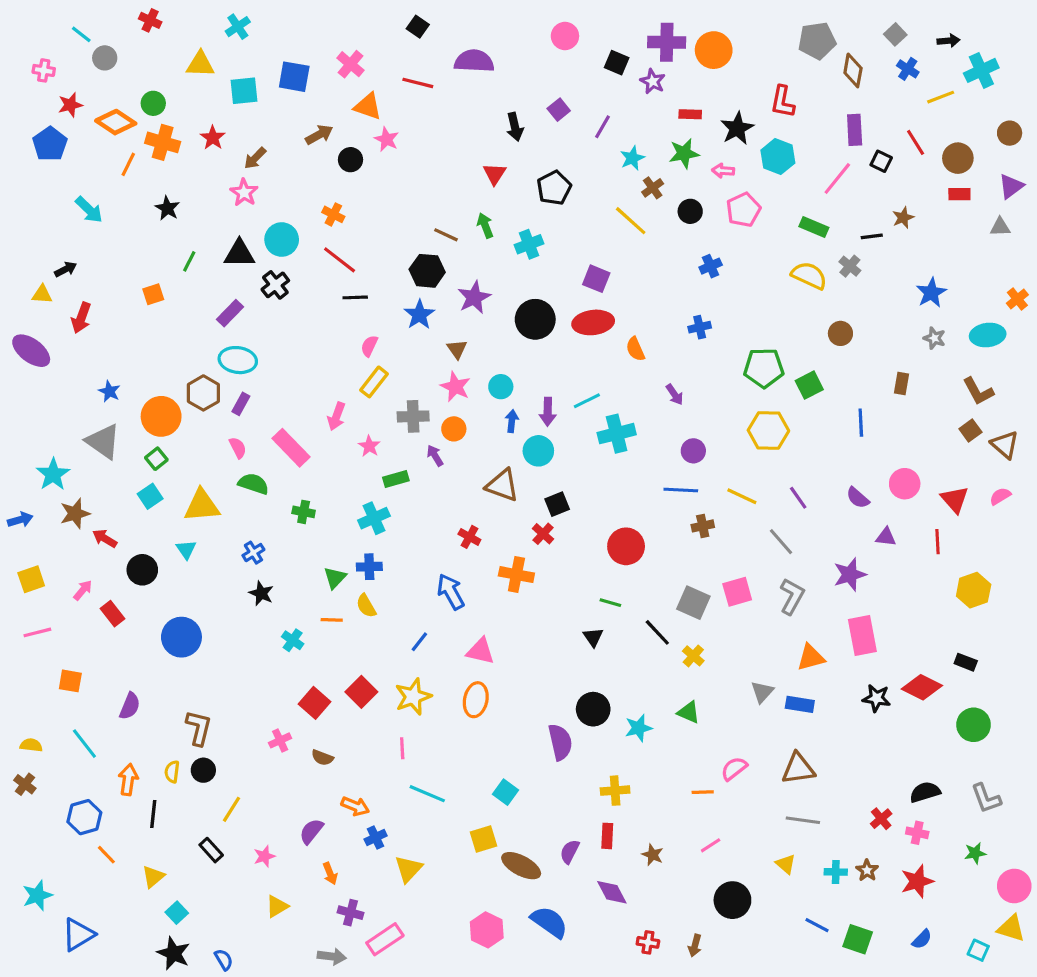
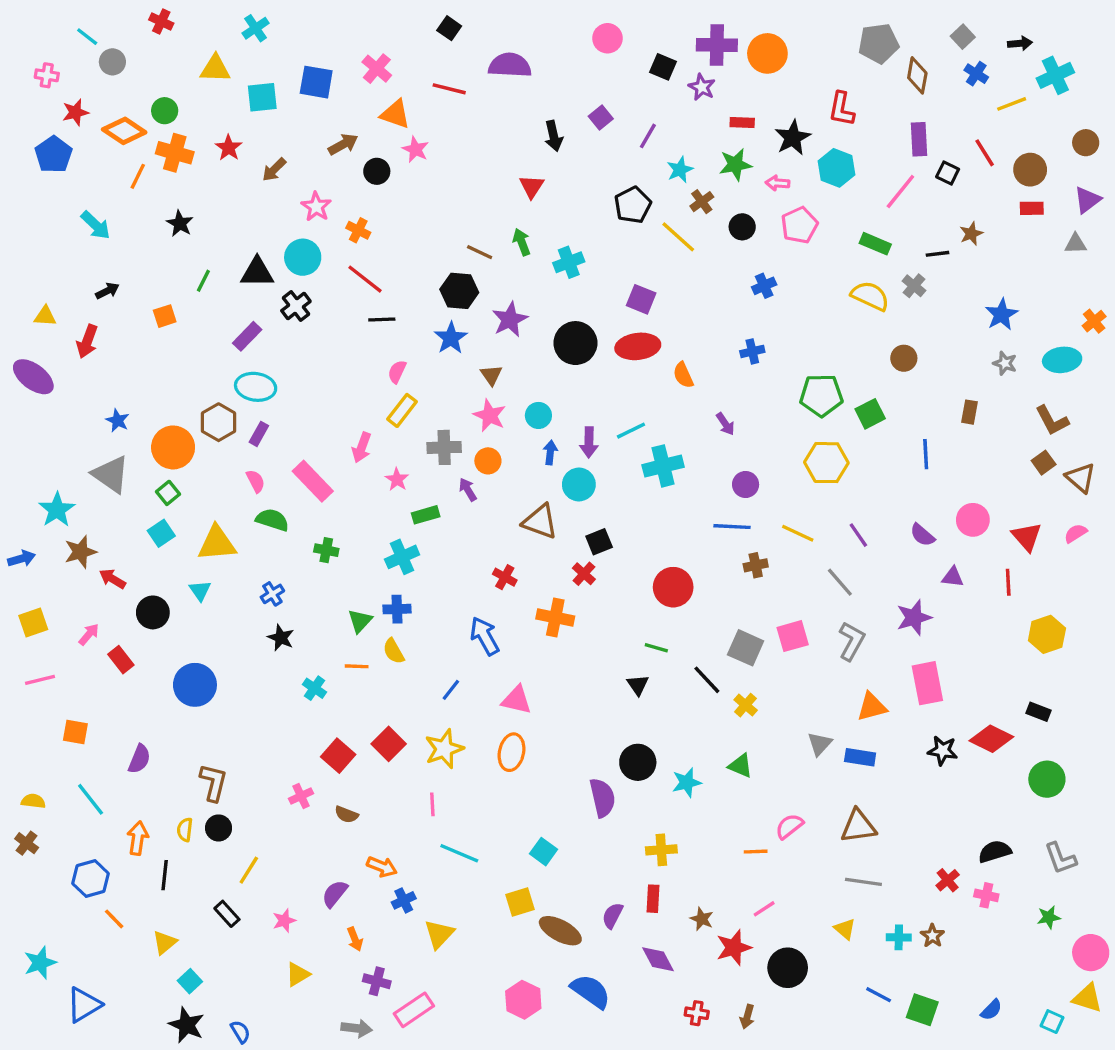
black pentagon: (554, 188) -> (633, 205), moved
pink star: (244, 193) -> (316, 207), moved
black arrow: (66, 269) -> (107, 291), moved
red star: (917, 881) -> (734, 948), moved

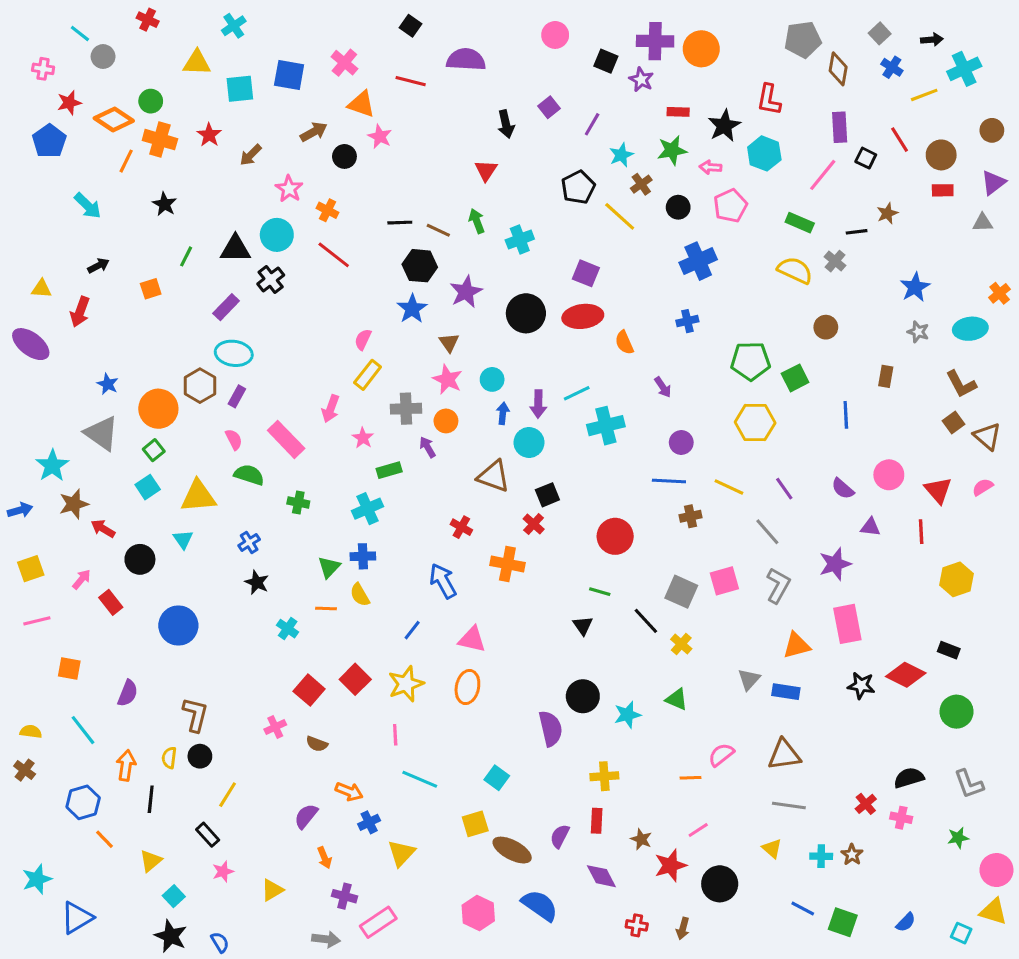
blue cross: (764, 286) -> (698, 261), size x1.6
black line: (382, 319) -> (400, 223), moved
pink star: (284, 921) -> (223, 872), moved

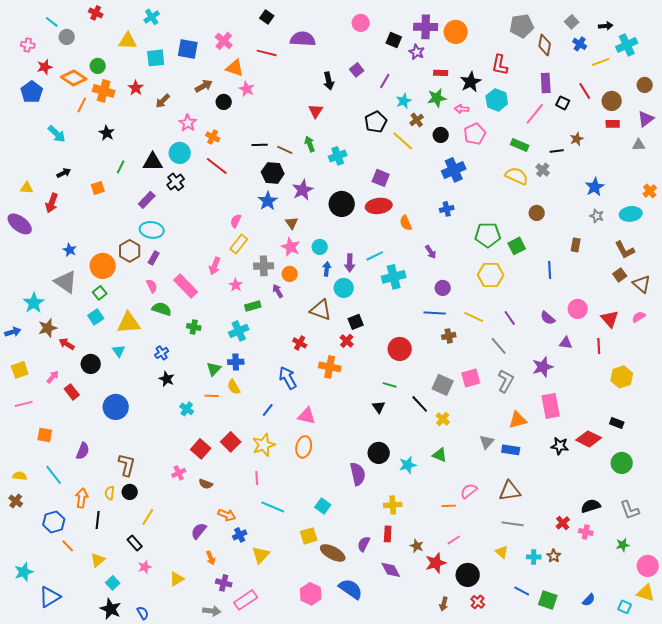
red cross: (637, 925) -> (478, 602), moved, turned 32

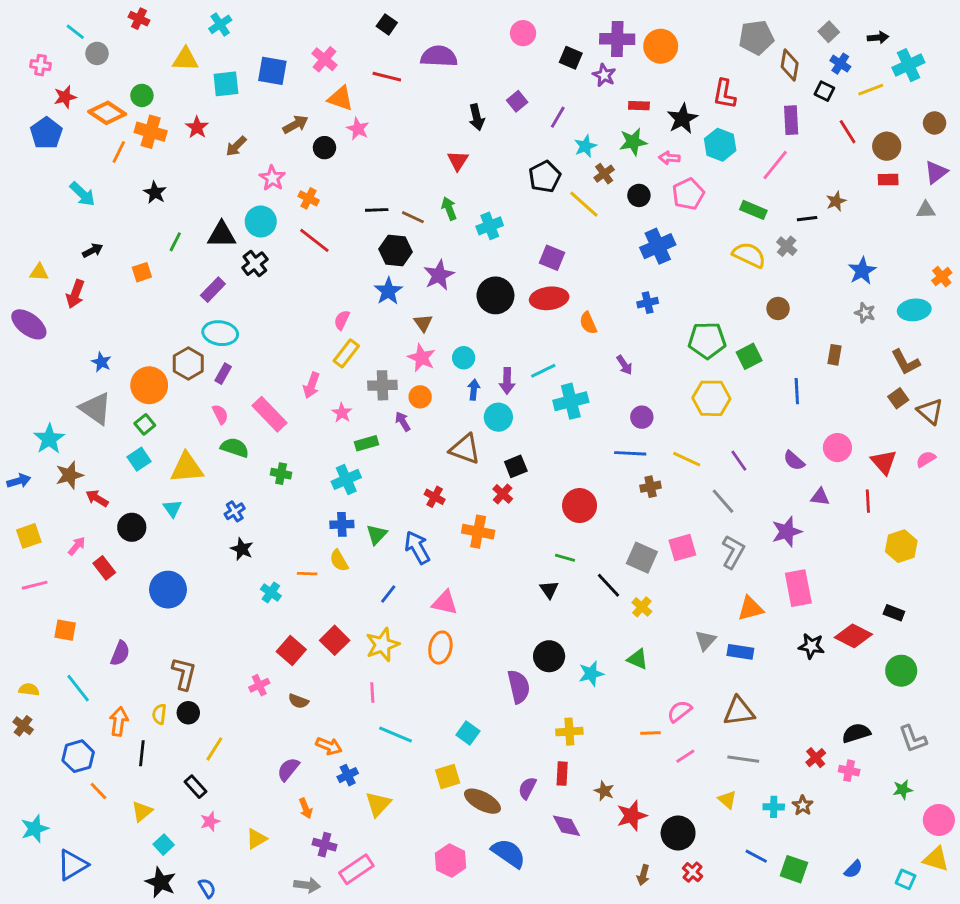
black square: (563, 103) -> (824, 91), moved
green triangle: (214, 369) -> (377, 535), moved
pink line: (454, 540) -> (685, 756), moved

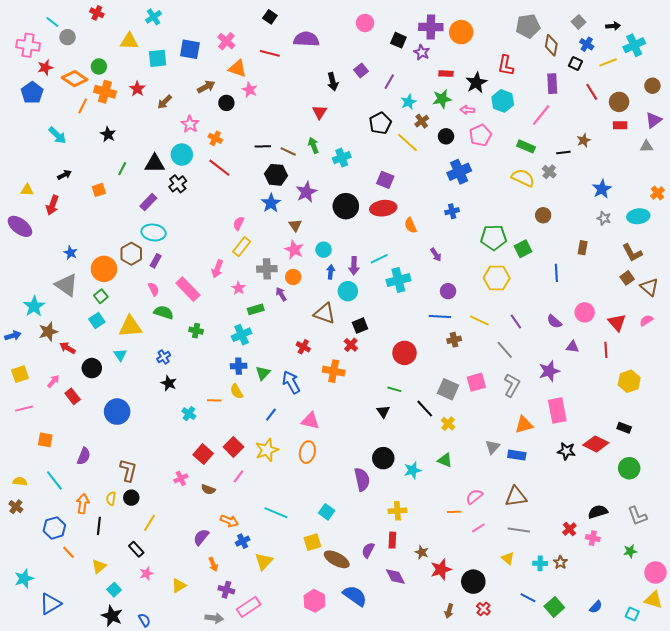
pink cross: (40, 65) -> (28, 45), size x1.6
pink line: (372, 692) -> (239, 476), moved, turned 40
green square: (794, 869) -> (554, 607), turned 30

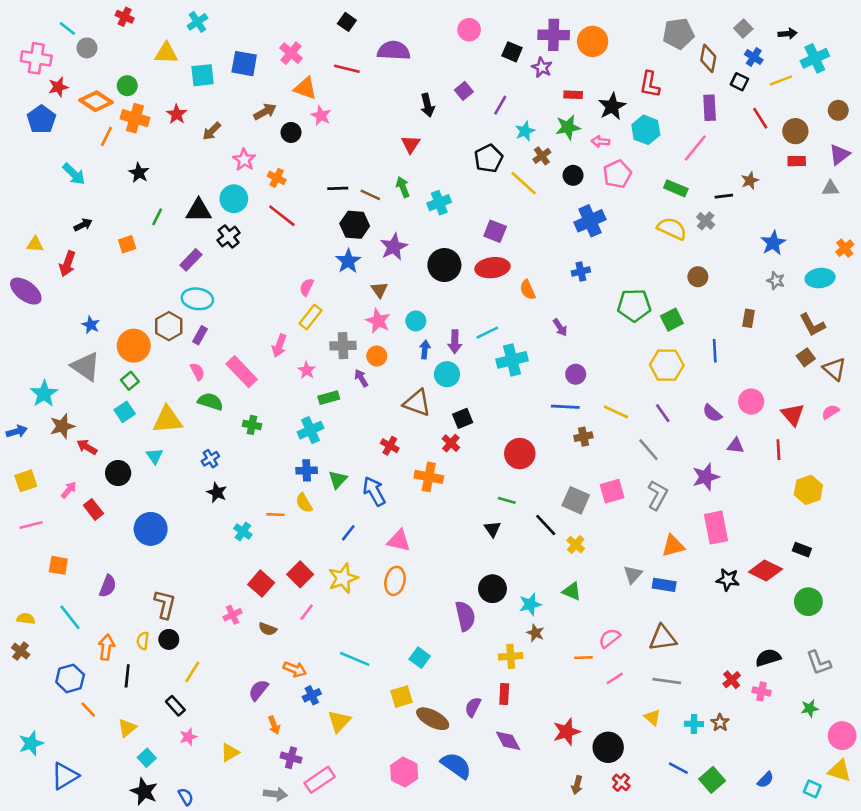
yellow hexagon: (497, 278) -> (667, 365), moved
brown star: (422, 552) -> (535, 633), moved

